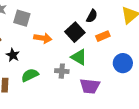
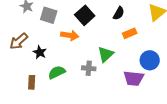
black square: (75, 32) -> (85, 15), moved
green triangle: (79, 57) -> (106, 54), turned 48
purple trapezoid: (90, 86) -> (134, 78), moved

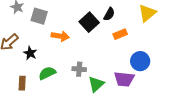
black square: (85, 15) -> (89, 22), moved
green triangle: (106, 54) -> (96, 84), moved

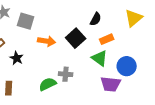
black square: (89, 22) -> (76, 38), moved
green semicircle: (47, 73) -> (48, 84), moved
green triangle: (96, 84) -> (100, 58), moved, turned -42

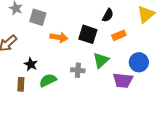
black square: (76, 38) -> (88, 34), turned -30
black star: (17, 58) -> (31, 64), moved
green triangle: (100, 58) -> (101, 60), moved, turned 42
green semicircle: (48, 84) -> (48, 80), moved

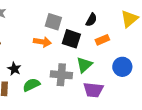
gray square: (38, 17) -> (53, 22), moved
gray cross: (78, 70) -> (61, 75), size x1.5
purple trapezoid: (123, 80) -> (93, 90), moved

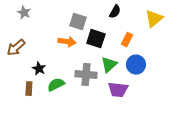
black semicircle: (91, 20) -> (115, 12), moved
orange rectangle: (102, 40) -> (127, 40), turned -40
blue circle: (122, 67) -> (136, 65), moved

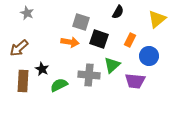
blue circle: (136, 65) -> (149, 56), moved
brown rectangle: (29, 89) -> (23, 81), moved, size x1.5
purple trapezoid: (118, 90) -> (135, 81), moved

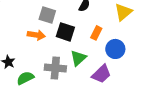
purple trapezoid: (135, 81) -> (101, 74), turned -50

